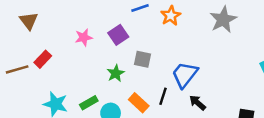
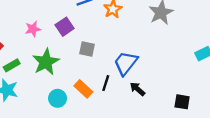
green star: (116, 73) -> (46, 62), moved, size x1.6
green rectangle: (89, 103) -> (12, 65), moved

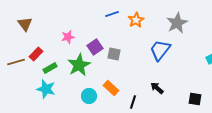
purple square: (65, 27) -> (95, 47), moved
blue trapezoid: (126, 63) -> (160, 50), moved
black line: (106, 83) -> (133, 102), moved

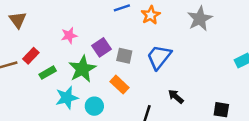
blue trapezoid: (160, 50) -> (159, 57), moved
orange rectangle: (111, 88) -> (119, 85), moved
cyan star: (46, 89) -> (67, 98), moved, turned -30

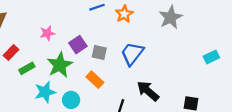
black arrow: (176, 97) -> (148, 91), size x1.5

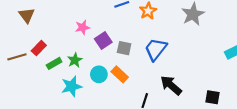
pink star: (47, 33) -> (82, 27), moved
green star: (60, 65) -> (75, 60), moved, size x0.6
cyan circle: (71, 100) -> (99, 74), moved

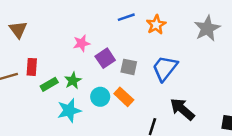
red rectangle: (39, 48) -> (32, 67), turned -40

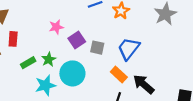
red rectangle: (32, 67) -> (13, 39), moved
cyan circle: (100, 97) -> (72, 73), size x1.5
orange rectangle: (124, 97) -> (119, 75), moved

